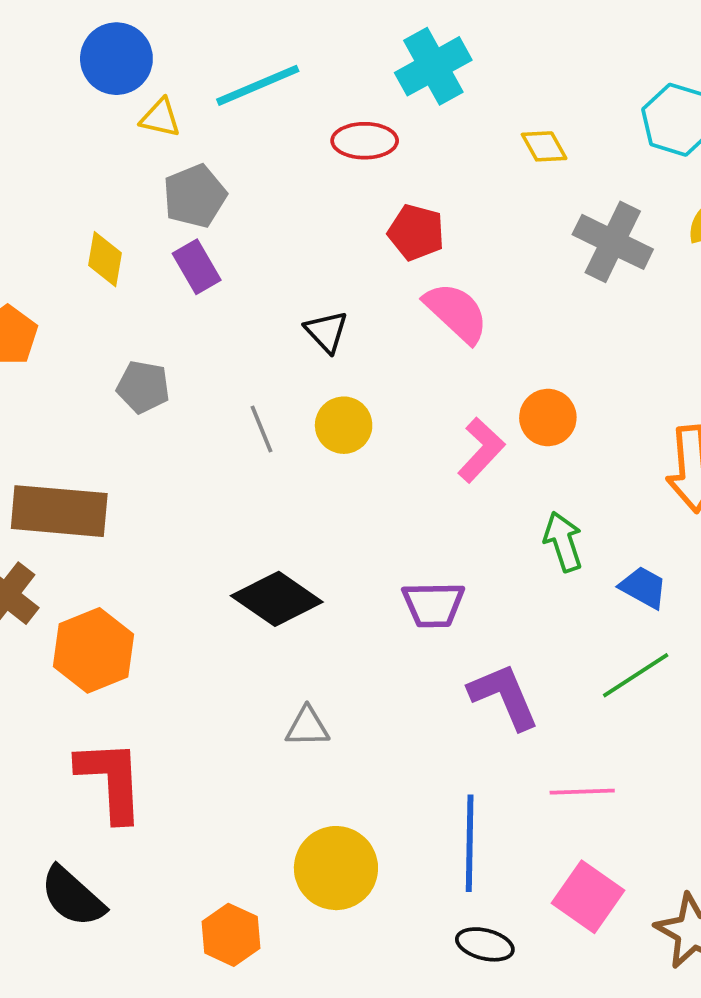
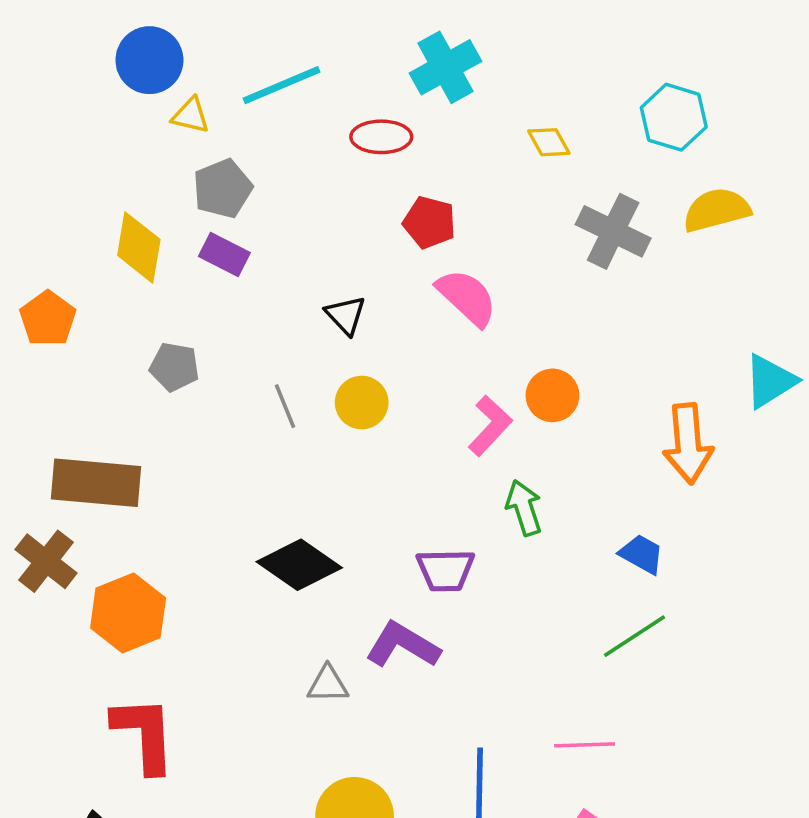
yellow diamond: (105, 259) -> (139, 247), size x1.4
purple rectangle: (197, 267) -> (224, 255), turned -33
green arrow: (563, 542) -> (524, 508), moved
purple L-shape: (504, 696) -> (403, 645), moved, turned -36

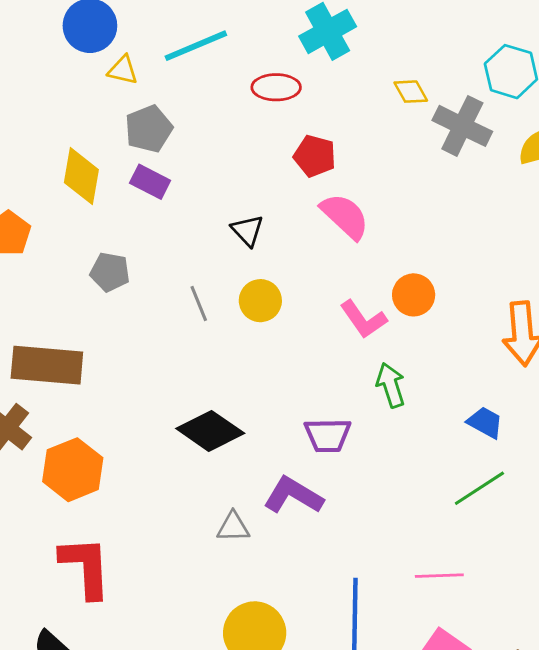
gray cross: (613, 231) -> (462, 126), moved
pink L-shape: (490, 426) -> (363, 319), turned 102

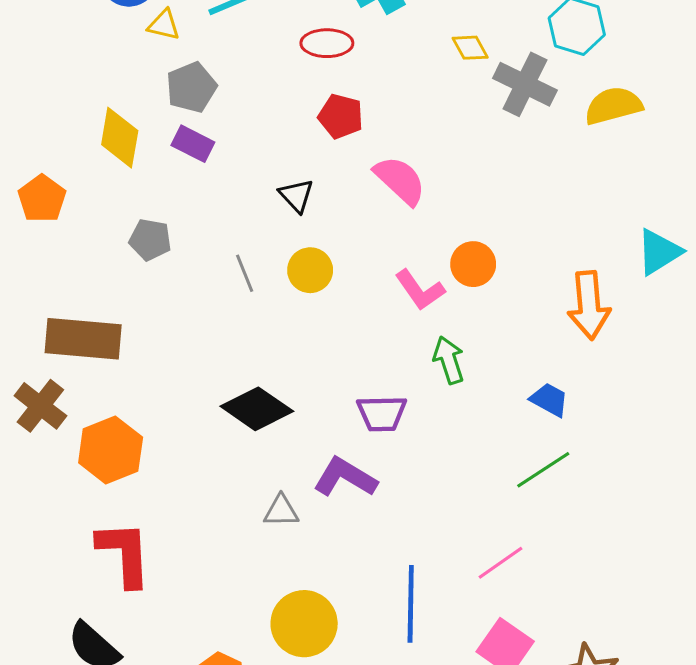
red pentagon: (315, 156) -> (341, 116), moved
pink line: (439, 576) -> (501, 563), turned -33

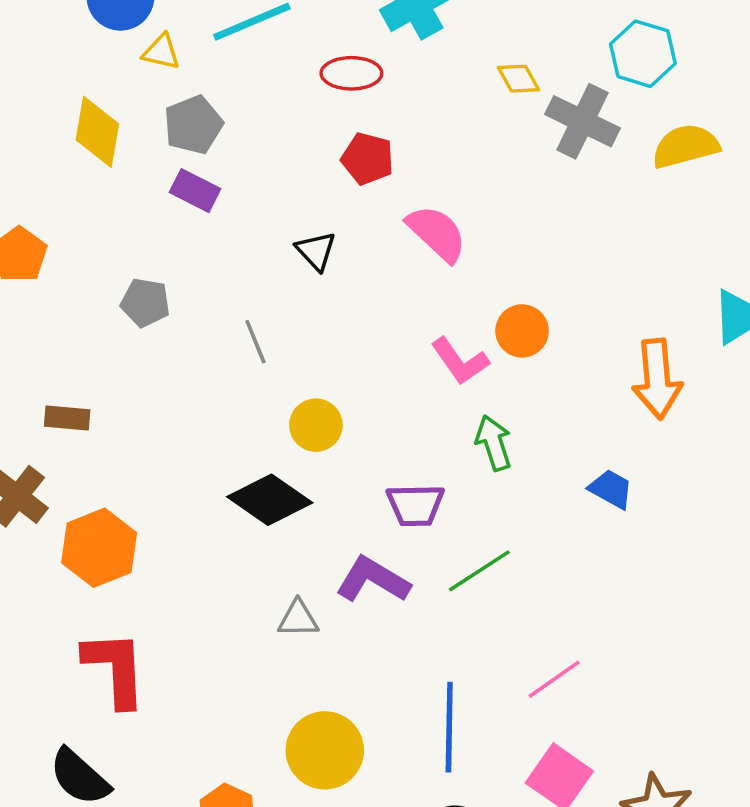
yellow diamond: (120, 138) -> (97, 132), moved
yellow circle: (310, 270) -> (316, 425), moved
brown rectangle: (83, 339) -> (67, 418), size x0.5
green line: (543, 470) -> (479, 571), moved

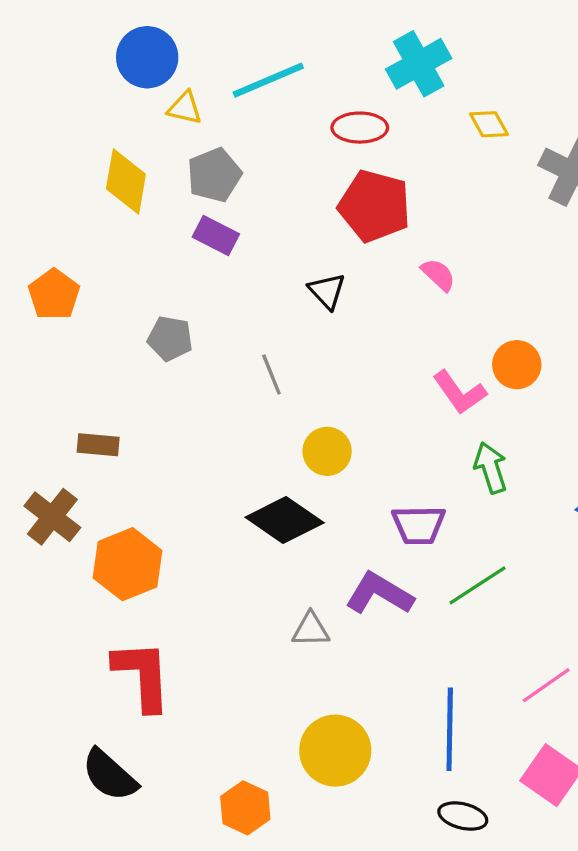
yellow diamond: (519, 79) -> (489, 124), moved
red pentagon: (367, 159) -> (374, 206), size x1.5
pink semicircle: (437, 233) -> (438, 275), size x0.6

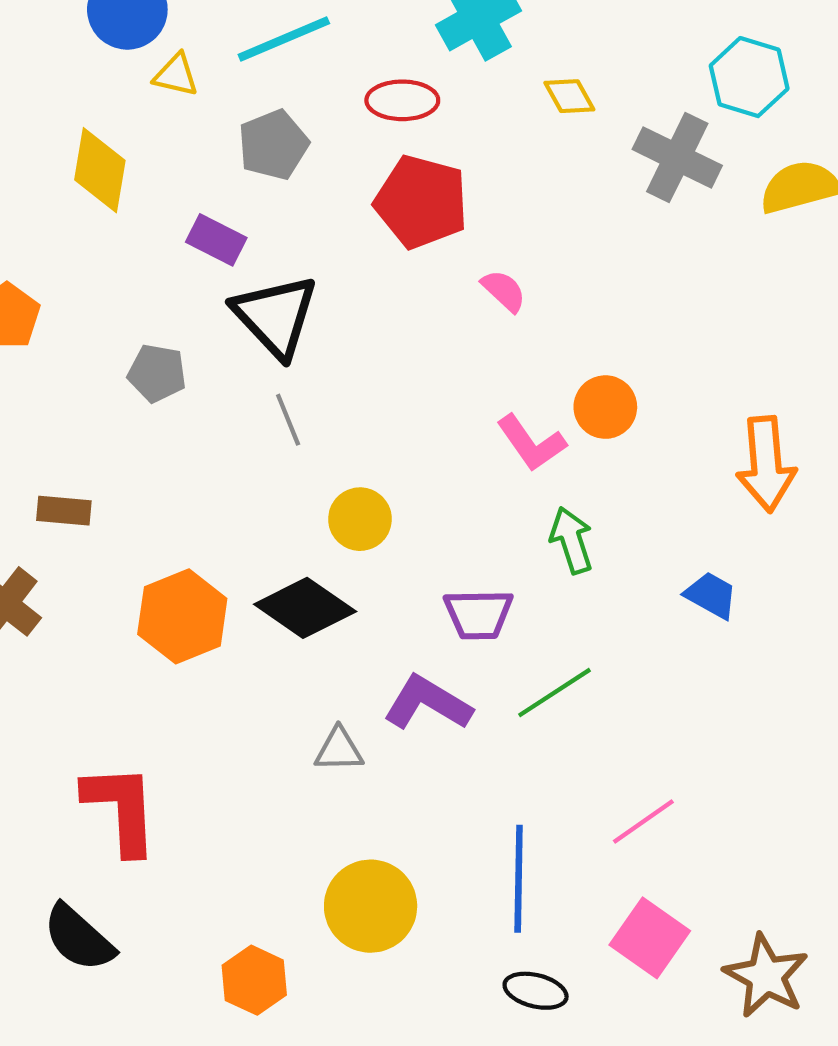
gray pentagon: (214, 175) -> (273, 145), moved
black triangle: (327, 291) -> (275, 316), moved, size x1.8
orange hexagon: (128, 564) -> (182, 616), moved

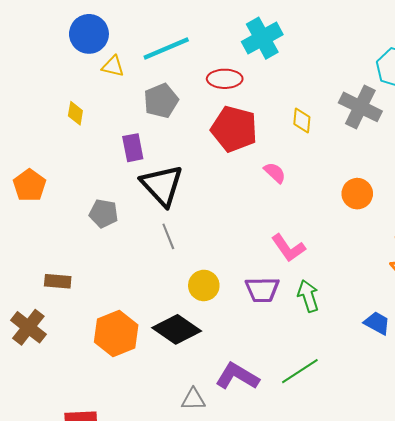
yellow diamond: (569, 96) -> (302, 121), moved, turned 35
yellow diamond: (100, 170) -> (75, 113), size x0.6
purple rectangle: (216, 240) -> (133, 148), turned 52
orange circle: (605, 407) -> (357, 194), moved
purple trapezoid: (478, 614) -> (262, 290), moved

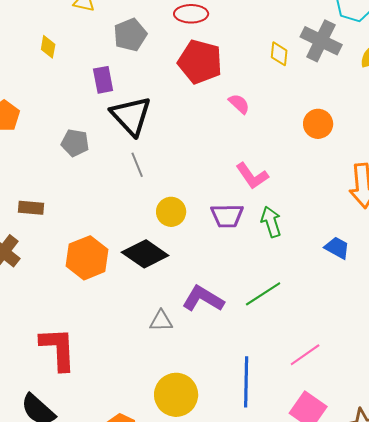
yellow diamond: (302, 121) -> (279, 54), moved

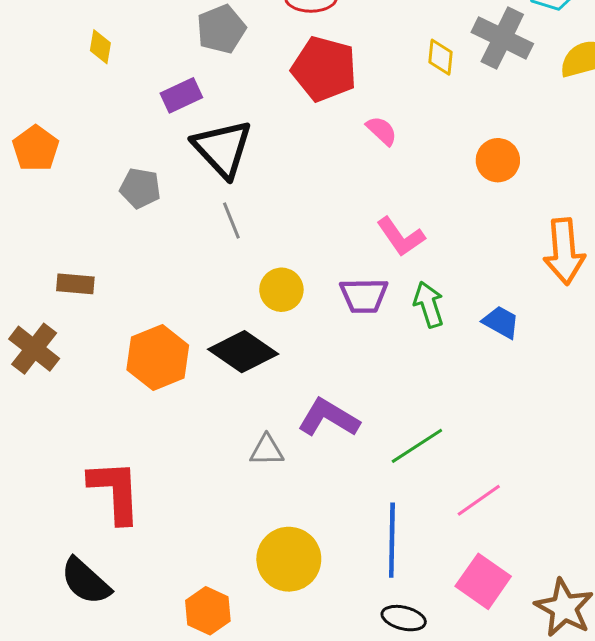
purple rectangle: (103, 80) -> (181, 95), turned 76
blue trapezoid: (337, 248) -> (501, 322), moved
green line: (263, 294) -> (417, 446), moved

